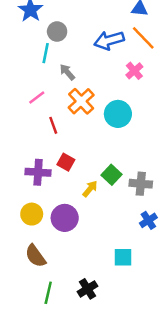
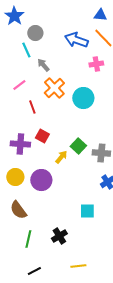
blue arrow: (109, 40) -> (76, 40), turned 35
cyan line: (46, 53) -> (26, 50), turned -35
pink cross: (134, 71) -> (96, 64), turned 32

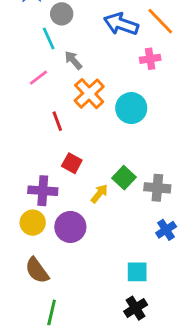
pink line: (19, 85) -> (38, 78), moved
purple cross: (20, 144) -> (43, 191), moved
black cross: (59, 236) -> (136, 308), moved

